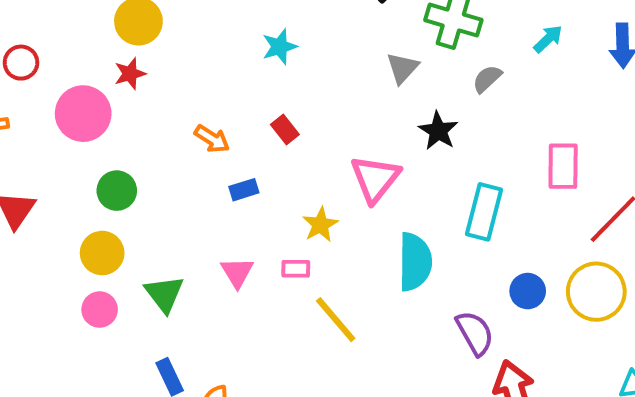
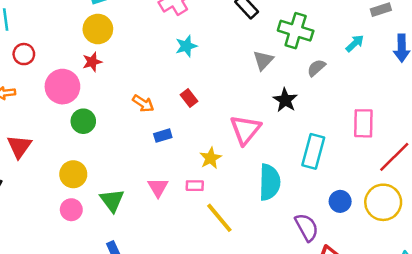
green circle: (117, 191) -> (83, 121), moved

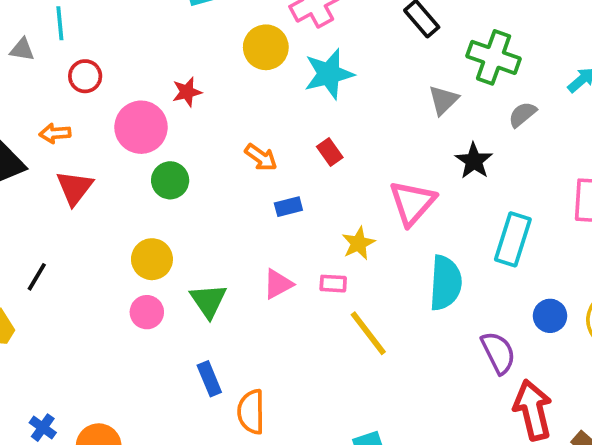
yellow circle: (98, 29) -> (266, 47), moved
cyan star: (186, 46) -> (329, 74), size x1.5
red triangle: (19, 146) -> (74, 188), moved
pink triangle: (158, 187) -> (278, 284), turned 30

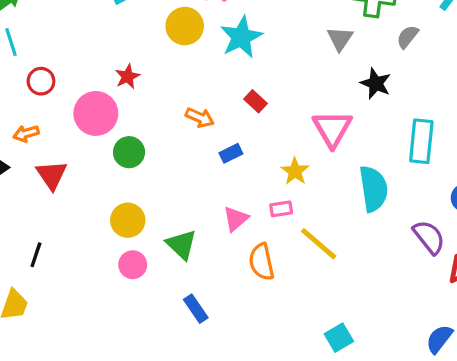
orange semicircle: (251, 412) -> (261, 262), moved

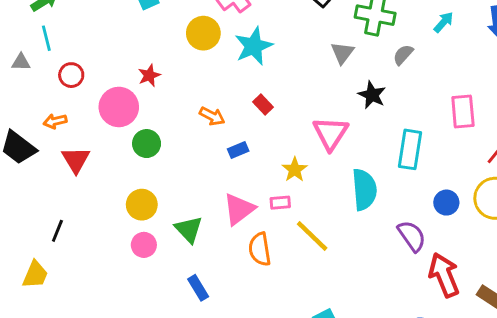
pink triangle: (236, 219) -> (239, 209), size x1.4

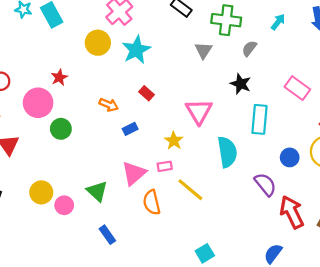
black star: (372, 95) -> (241, 84), moved
pink rectangle: (463, 112) -> (297, 88), turned -45
yellow circle: (142, 205) -> (41, 192), moved

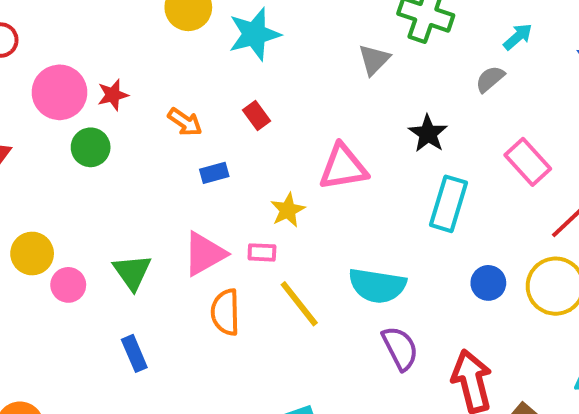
gray semicircle: (249, 48) -> (490, 79), moved
red star: (59, 77) -> (113, 95), moved
pink triangle: (199, 111) -> (343, 167), turned 40
cyan semicircle: (227, 152) -> (377, 286), moved, turned 96
purple semicircle: (265, 184) -> (400, 348), moved

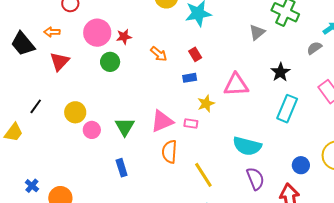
blue rectangle: (214, 173) -> (190, 78), moved
blue circle: (488, 283) -> (301, 165), moved
yellow line: (299, 304) -> (203, 175), moved

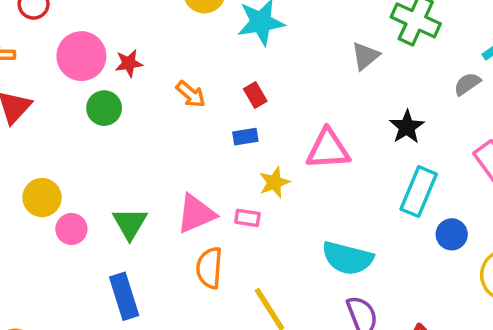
blue circle: (301, 165) -> (452, 234), moved
blue rectangle: (122, 168) -> (124, 296), size x1.4

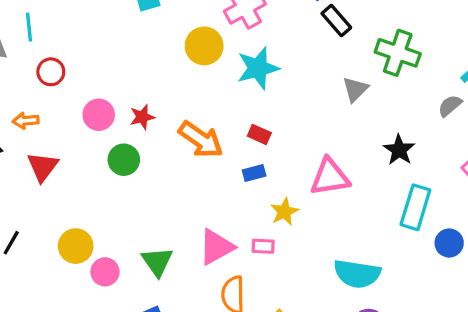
pink circle: (81, 56) -> (99, 115), size x0.7
orange arrow: (191, 94) -> (201, 139), size x1.6
red rectangle: (255, 95) -> (259, 134), turned -30

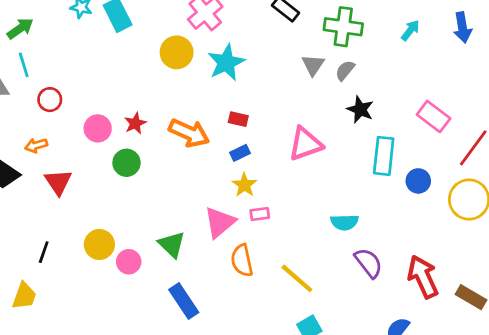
gray semicircle: (450, 106) -> (345, 70), moved
yellow star: (284, 212) -> (244, 185), moved
cyan semicircle: (357, 274) -> (345, 222), size x0.7

